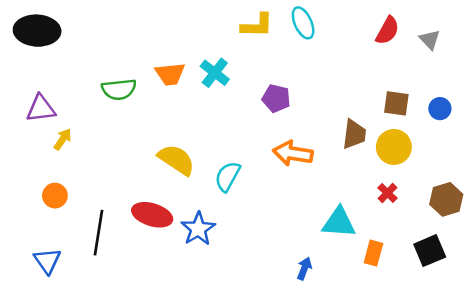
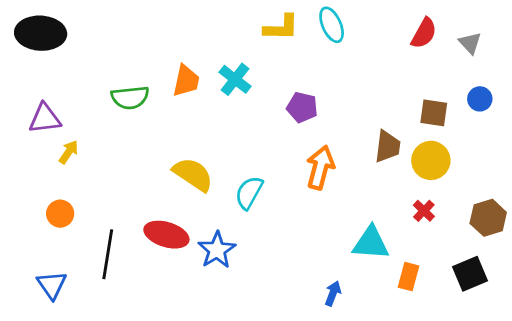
orange trapezoid: (170, 74) -> (186, 81), turned -72
blue circle: (440, 109) -> (480, 99), moved
orange arrow: (293, 153) -> (320, 167), turned 96

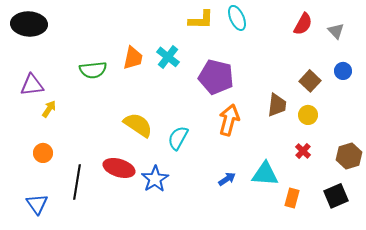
purple pentagon: (302, 107) -> (216, 77), size x1.6
brown square: (434, 113) -> (310, 81), turned 35
yellow circle: (431, 160) -> (308, 115), size x0.7
blue arrow: (333, 293) -> (227, 179), moved, turned 36

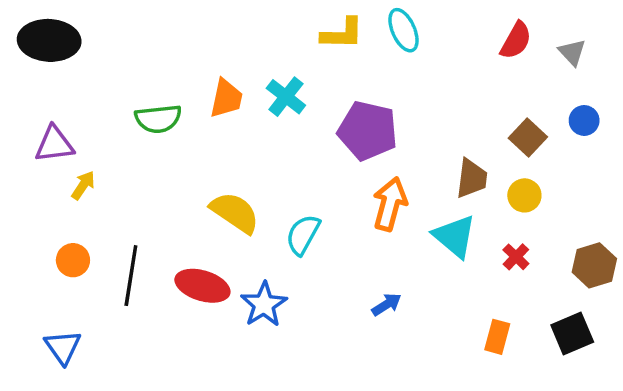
cyan triangle: (265, 174) -> (455, 236), moved, turned 36
black line: (77, 182) -> (131, 276), moved

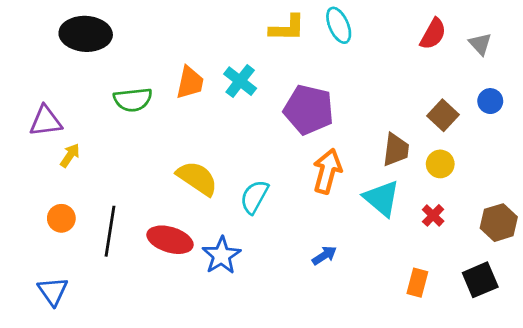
black ellipse: (49, 40) -> (86, 34), moved

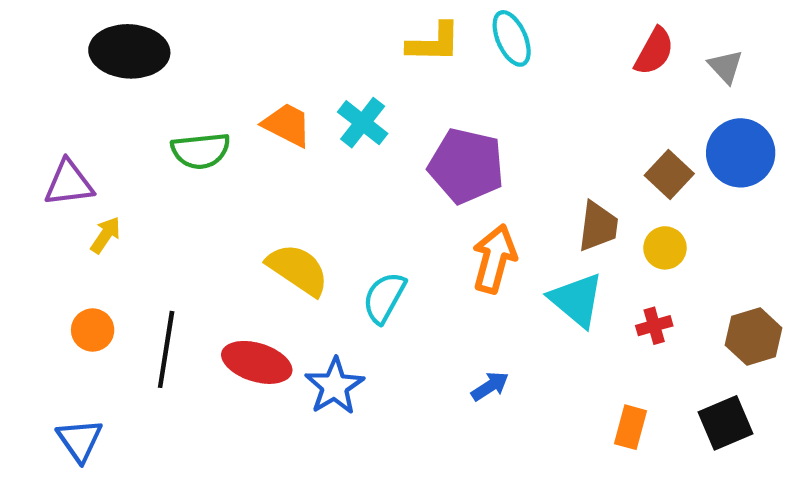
orange trapezoid: (190, 82) -> (287, 125), turned -75
blue circle: (490, 101) -> (741, 153), size x1.8
red cross: (433, 215) -> (654, 326), turned 30

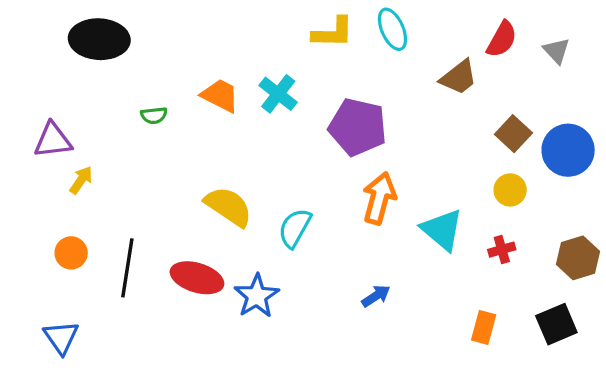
green semicircle: (201, 151) -> (154, 115), size x0.6
blue circle: (741, 153) -> (568, 150), moved
brown trapezoid: (598, 226) -> (459, 77), moved, turned 45

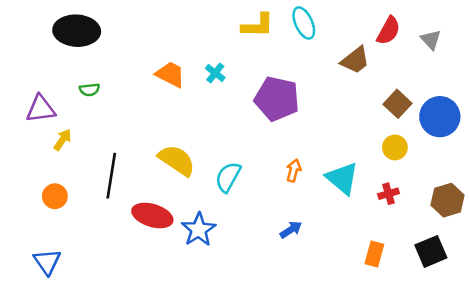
cyan cross: (278, 94) -> (215, 73), size x0.7
green semicircle: (154, 115) -> (89, 90), moved
orange arrow: (379, 198) -> (294, 171), moved, size x0.6
black line: (127, 268) -> (111, 176), moved

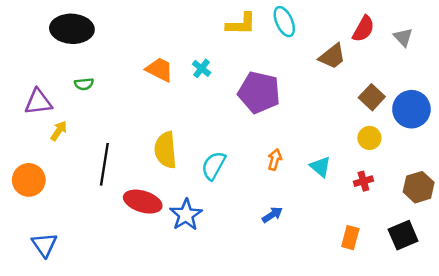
yellow semicircle: (177, 160) -> (166, 150), turned -129
cyan triangle: (342, 178) -> (320, 167), size x0.7
orange circle: (55, 196) -> (29, 180), moved, size x1.4

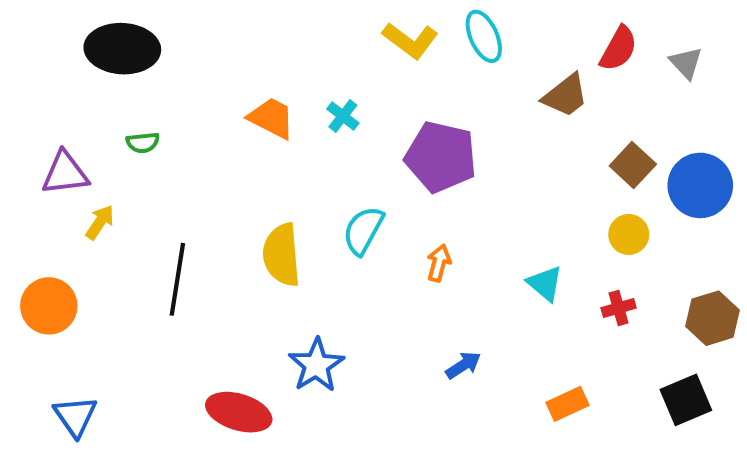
yellow L-shape: (241, 24) -> (410, 40), turned 36
orange arrow: (275, 160) -> (439, 263), moved
cyan semicircle: (214, 166) -> (363, 230), moved
red ellipse: (143, 202) -> (239, 412), moved
orange rectangle: (350, 238) -> (567, 404), moved, turned 50

